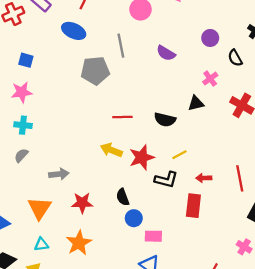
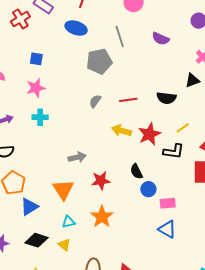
gray semicircle: (21, 155) -> (95, 101), moved

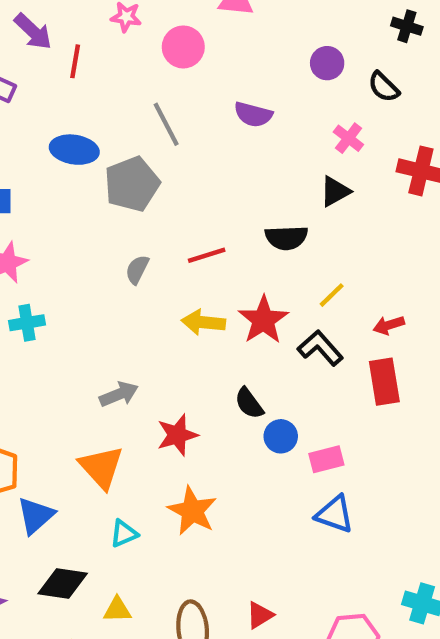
blue ellipse: (76, 28) -> (74, 150), moved
black L-shape: (174, 151) -> (320, 348), turned -130
yellow triangle: (64, 245) -> (117, 610), moved, turned -32

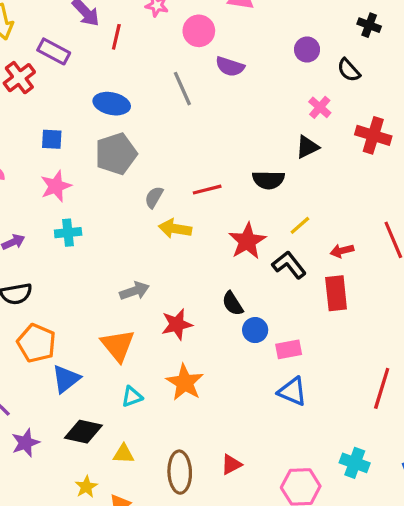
purple semicircle: (253, 114) -> (230, 67), moved
gray pentagon: (132, 184) -> (116, 154), moved
yellow arrow: (203, 322) -> (175, 229), moved

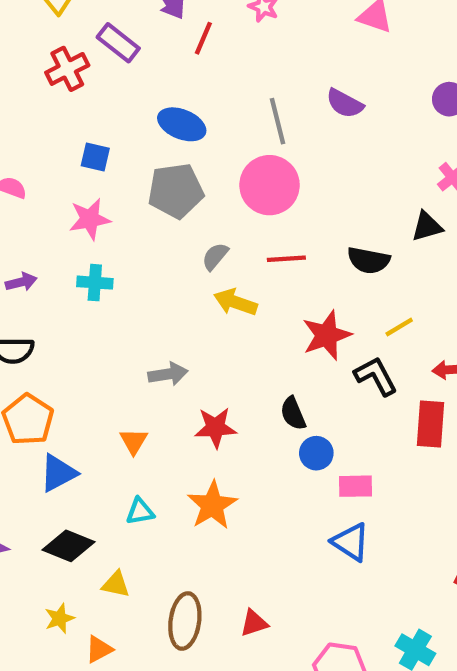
pink circle: (199, 31) -> (270, 185), moved, size x1.4
orange triangle: (118, 345) -> (134, 441), size x0.6

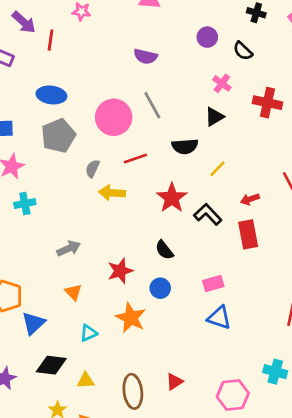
gray line: (277, 121) -> (152, 105), moved
yellow line: (399, 327) -> (218, 169), moved
gray arrow: (168, 374) -> (69, 248), moved
blue circle: (316, 453) -> (160, 288), moved

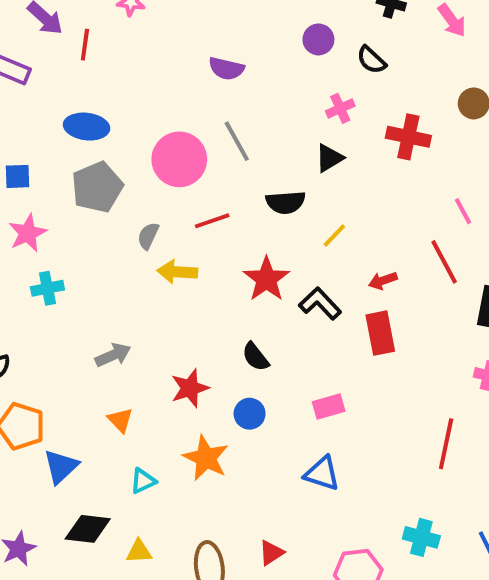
pink cross: (222, 83) -> (340, 108), turned 30
blue triangle: (219, 318) -> (322, 473), moved

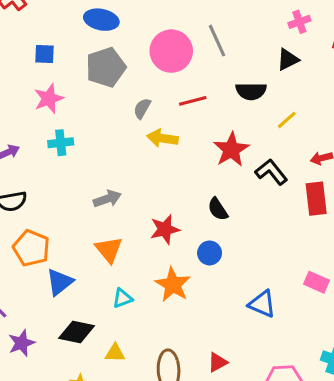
pink rectangle: (329, 406) -> (316, 282), moved, turned 35
orange triangle: (120, 420) -> (109, 250), size x1.4

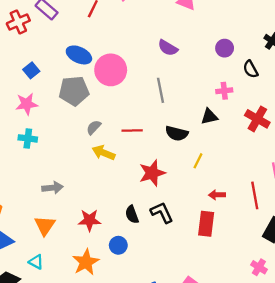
pink circle: (171, 51) -> (111, 70), moved
blue square: (45, 54) -> (31, 70), turned 35
yellow line: (287, 120) -> (198, 161), turned -35
black L-shape: (271, 172) -> (162, 213), moved
cyan triangle: (123, 298) -> (36, 262), moved, turned 35

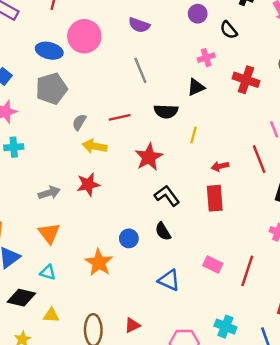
pink circle: (111, 70) -> (84, 36), moved
black semicircle: (132, 214) -> (163, 231), moved
red star: (89, 220) -> (88, 184), moved

